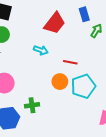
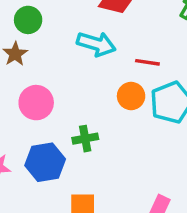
cyan arrow: (41, 50) -> (96, 44), size x1.5

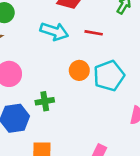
red line: (147, 62) -> (94, 33), moved

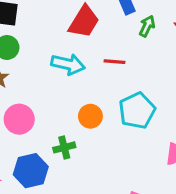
orange circle: (79, 70) -> (90, 116), moved

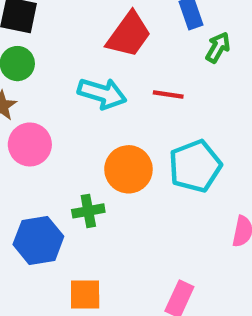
orange circle: (90, 116) -> (128, 169), size x1.4
pink circle: (19, 119) -> (30, 144), moved

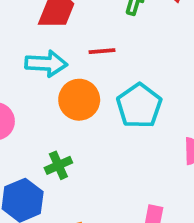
orange circle: (128, 169) -> (79, 100), moved

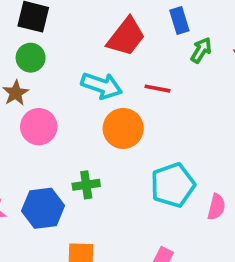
cyan pentagon: (139, 106) -> (173, 185), moved

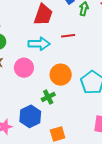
pink circle: (39, 127) -> (24, 68), moved
orange circle: (123, 128) -> (61, 75), moved

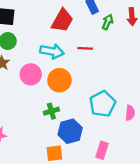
orange circle: (61, 75) -> (59, 80), moved
blue hexagon: (30, 116) -> (70, 131), moved

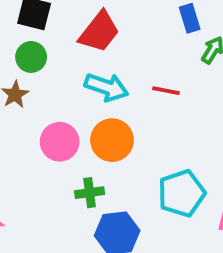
red trapezoid: (62, 20) -> (99, 32), moved
pink circle: (31, 74) -> (60, 142), moved

